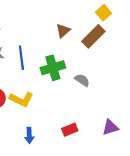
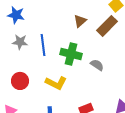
green cross: (53, 68) -> (71, 54), turned 30
yellow L-shape: (21, 99) -> (56, 83), moved

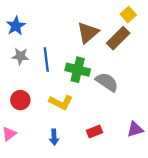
blue star: (16, 15) -> (16, 26), turned 30
brown triangle: (80, 21) -> (88, 33), size x1.5
gray semicircle: (97, 65) -> (107, 82), size x1.5

